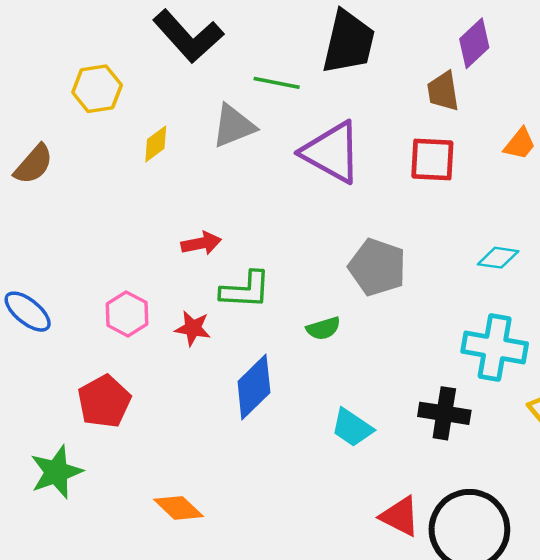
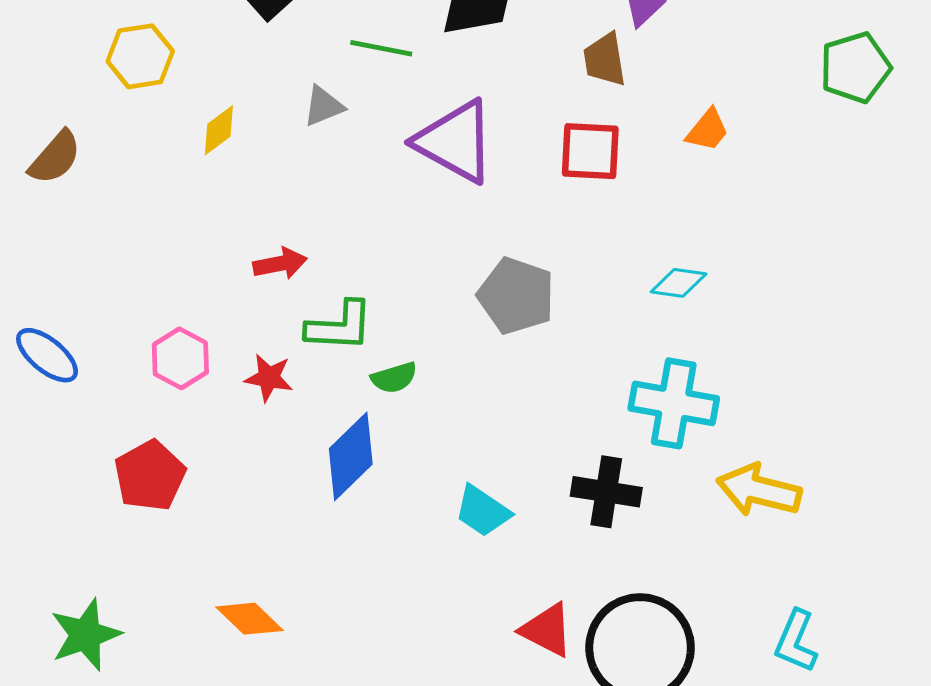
gray triangle: (234, 126) -> (323, 106), size x0.7
green semicircle: (323, 328) -> (394, 378), moved
green star: (56, 472) -> (86, 635), moved

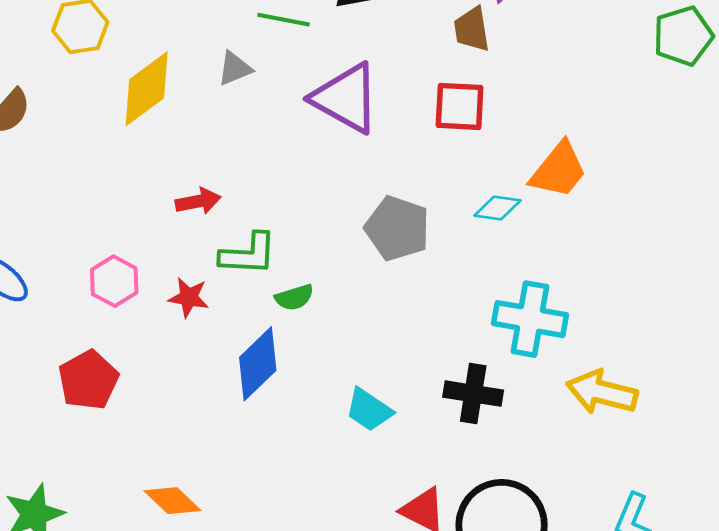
yellow diamond: (219, 130) -> (147, 89), size x1.8
orange trapezoid: (707, 130) -> (558, 170), moved, size x1.6
cyan diamond: (679, 283) -> (498, 208), moved

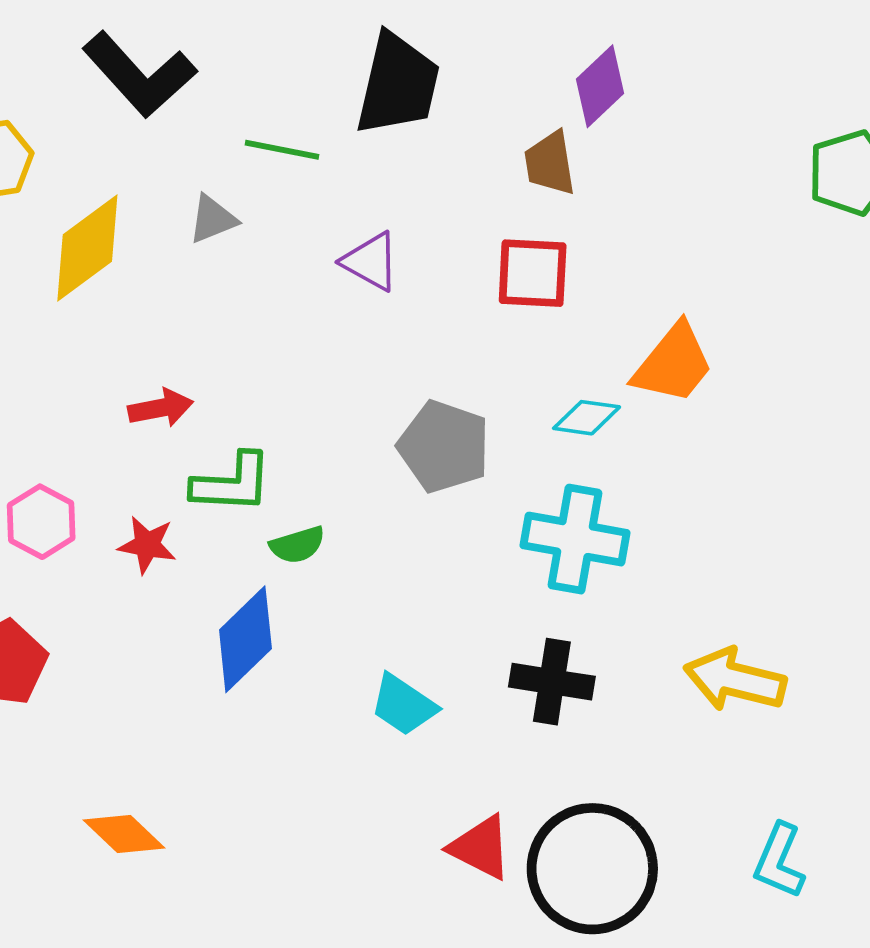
purple triangle: (346, 98) -> (371, 262), size x0.6
cyan cross: (530, 319) -> (575, 539), moved

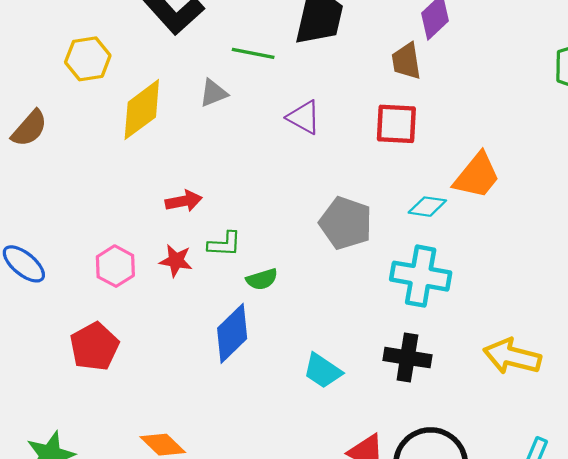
green L-shape: (232, 483) -> (224, 244), size x0.7
red star: (147, 545) -> (176, 261), moved

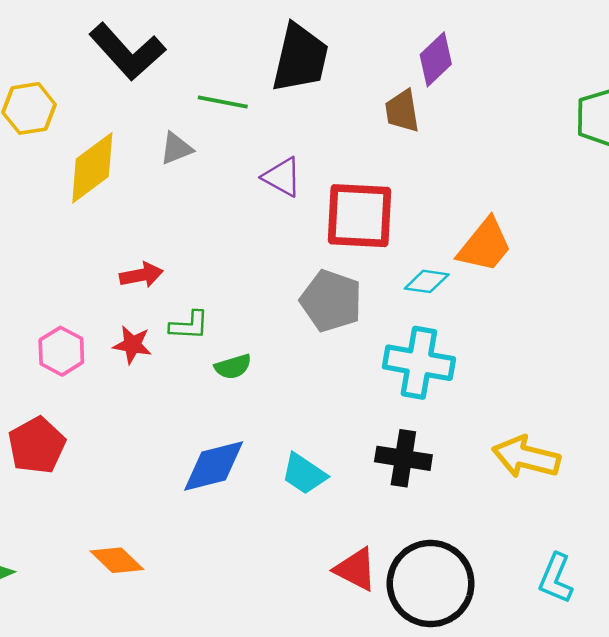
red square: (396, 124) -> (360, 216), moved, size x1.4
blue diamond: (232, 333) -> (214, 466), moved, turned 30

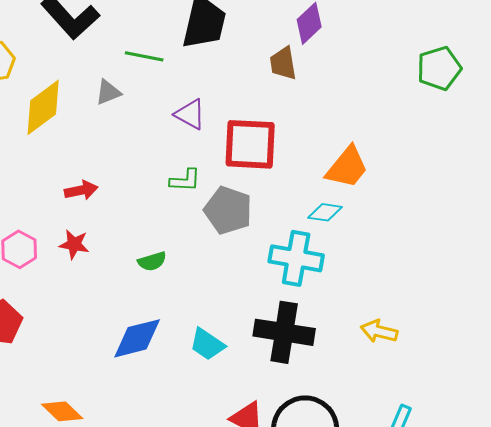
cyan diamond: (427, 281) -> (325, 212), moved
green L-shape: (189, 325) -> (185, 180), moved
yellow arrow: (526, 457) -> (379, 331), size x0.7
black cross: (403, 458) -> (284, 332), size x1.4

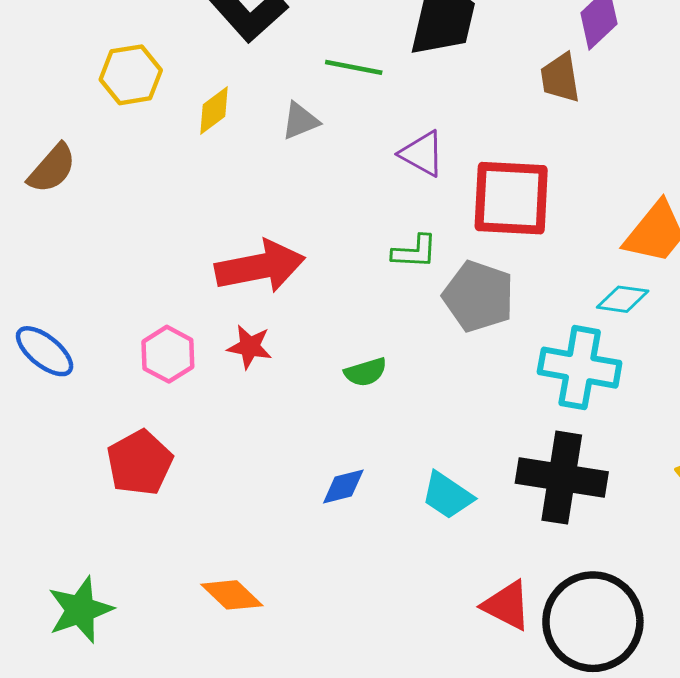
yellow diamond: (43, 107) -> (214, 110), moved, size x0.6
red arrow: (81, 190) -> (260, 267), size x1.8
blue diamond: (137, 338) -> (343, 486), size x0.6

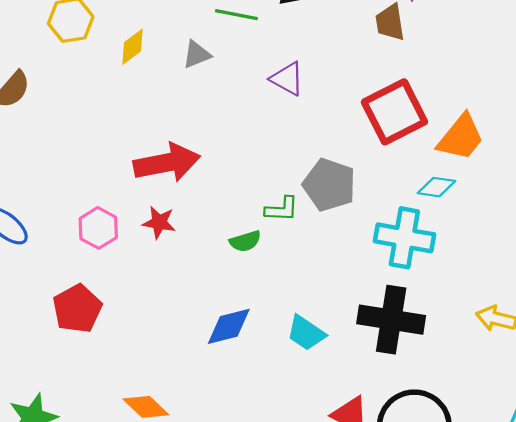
red square: (511, 198) -> (394, 112), moved, turned -30
green L-shape: (415, 252) -> (282, 209), moved
blue diamond: (343, 486) -> (229, 326), size x1.4

